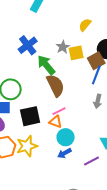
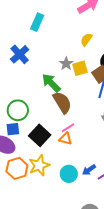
blue cross: (28, 45) -> (20, 54), moved
black square: (30, 116) -> (40, 135), turned -30
cyan circle: (66, 137) -> (69, 174), moved
blue arrow: (64, 153) -> (89, 170), moved

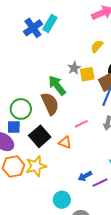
blue cross: (20, 54) -> (33, 28), moved
brown semicircle: (62, 102) -> (50, 104), moved
pink line: (68, 128) -> (81, 124), moved
cyan circle: (69, 174) -> (62, 200), moved

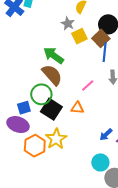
gray star: (74, 68) -> (68, 23), moved
green circle: (21, 109) -> (41, 94), moved
cyan circle: (62, 200) -> (100, 162), moved

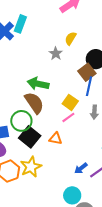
yellow square: (79, 36) -> (70, 102), moved, turned -35
green arrow: (54, 56) -> (38, 84), turned -30

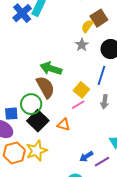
gray star: (56, 54) -> (82, 45), moved
brown square: (87, 72) -> (99, 18), moved

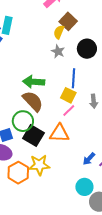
blue line: (102, 75) -> (74, 78), moved
orange triangle: (64, 125) -> (59, 133), size x1.5
yellow star: (37, 151) -> (39, 165), turned 30

